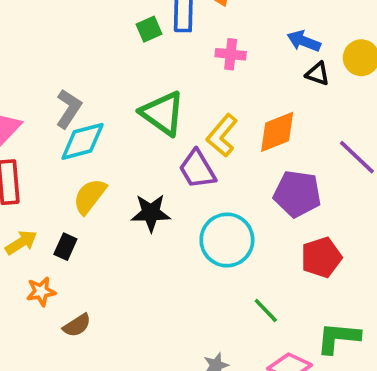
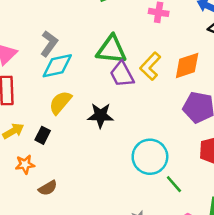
green triangle: (163, 113) -> (111, 50), turned -32
purple trapezoid: (197, 169) -> (122, 74), moved
cyan circle: (227, 240) -> (150, 157), moved

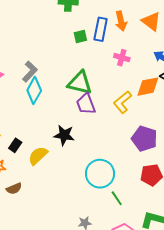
cyan diamond: (57, 66) -> (34, 90), turned -56
yellow L-shape: (150, 66) -> (122, 102), moved
orange diamond: (187, 66) -> (148, 87), moved
yellow semicircle: (60, 103) -> (38, 156), moved

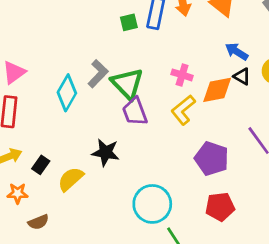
pink cross: (122, 58) -> (182, 75), moved
gray L-shape: (30, 72) -> (98, 74), moved
green triangle: (80, 83) -> (127, 84), turned 32

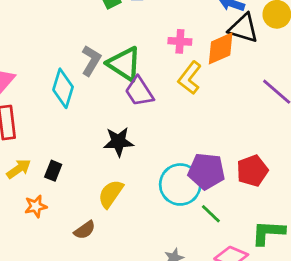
black triangle: (242, 76) -> (243, 28), size x1.6
purple pentagon: (212, 159) -> (206, 171), moved
yellow semicircle: (71, 179) -> (111, 194), moved
brown semicircle: (38, 222) -> (85, 230), moved

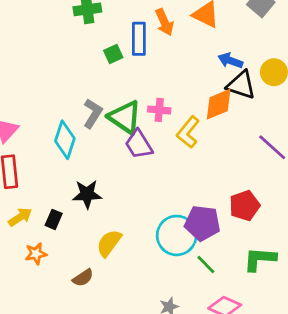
pink cross: (180, 41) -> (159, 110), moved
black star: (118, 142) -> (87, 194), moved
red pentagon: (252, 171) -> (245, 206), moved
green L-shape: (268, 233) -> (260, 259), moved

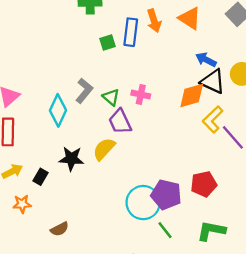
green triangle: (125, 117) -> (111, 97), size x0.6
yellow L-shape: (188, 132) -> (213, 119), moved
yellow semicircle: (109, 243) -> (104, 149), moved

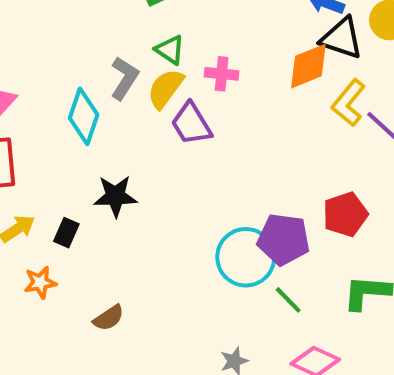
green triangle: (111, 97) -> (170, 50), moved
yellow semicircle: (104, 149) -> (165, 88), moved

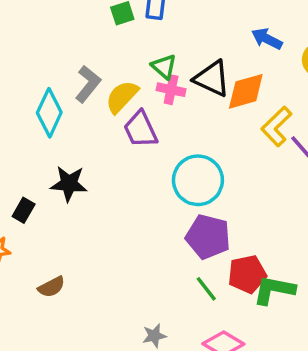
black triangle: (342, 38) -> (212, 79), moved
green triangle: (170, 50) -> (164, 67), moved
red pentagon: (345, 214) -> (247, 274), moved
cyan circle: (246, 257) -> (198, 180), moved

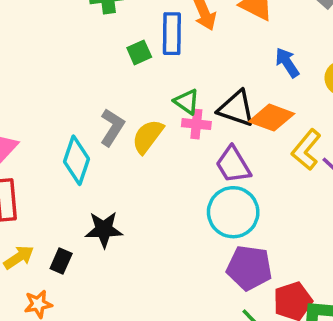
blue arrow: (267, 39) -> (287, 63), turned 36
orange diamond: (246, 91) -> (272, 118), turned 42
purple trapezoid: (140, 129) -> (233, 165), moved

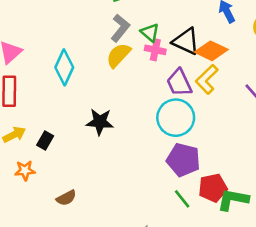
gray L-shape: (112, 127) -> (120, 28), moved
yellow L-shape: (306, 150) -> (207, 79), moved
black star: (104, 229) -> (100, 122), moved

